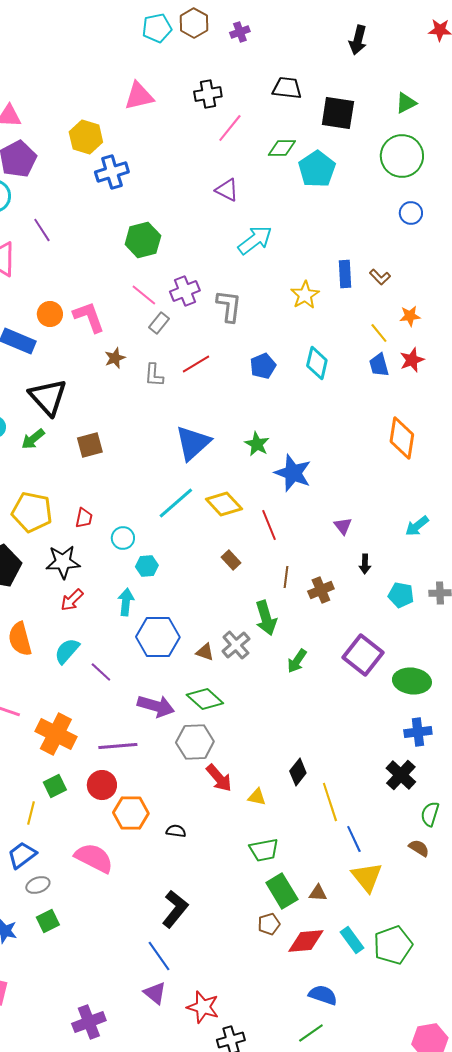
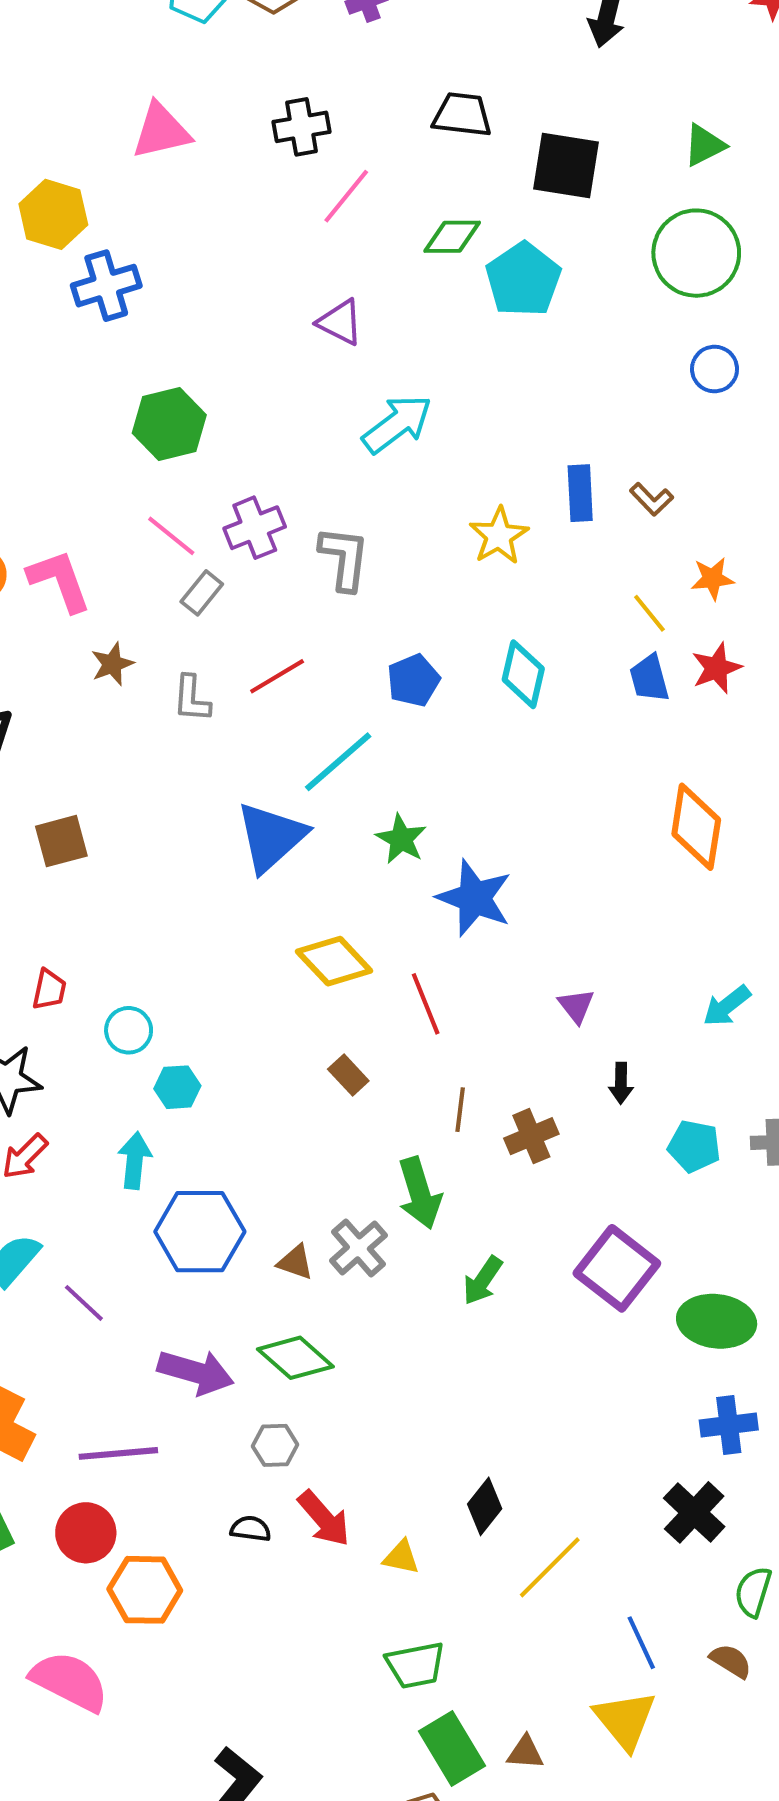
cyan line: (176, 503) -> (338, 762), moved
gray hexagon: (195, 742) -> (275, 1445), size x0.6
yellow line: (330, 802) -> (550, 1567), turned 63
black semicircle: (176, 831) -> (251, 1529), moved
blue line: (354, 839) -> (641, 1643), moved

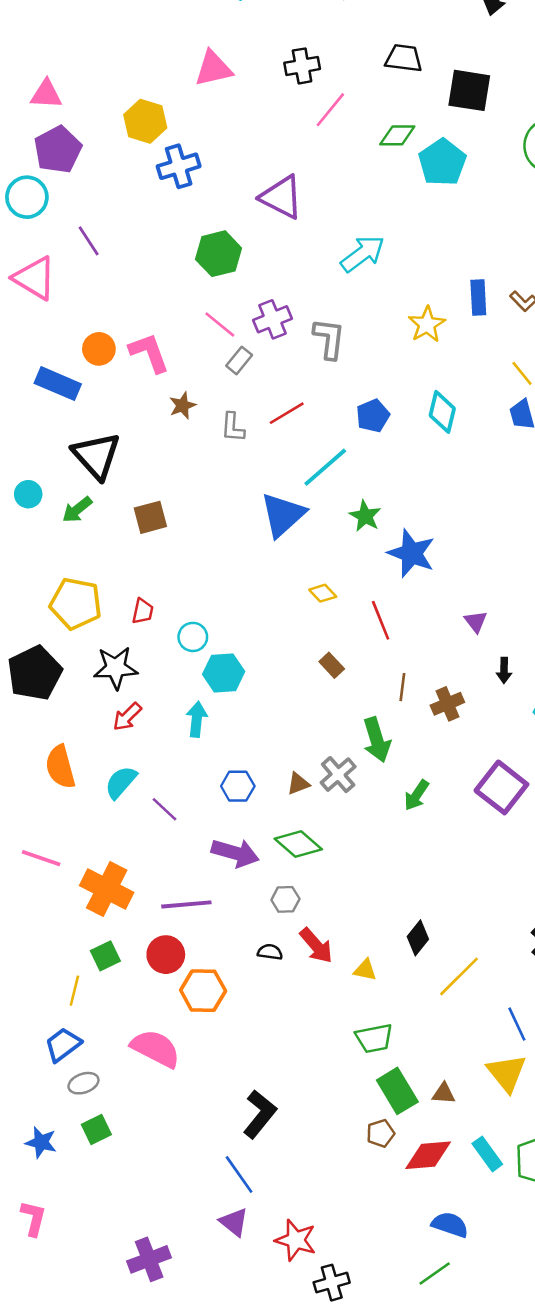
purple triangle: (340, 322) -> (282, 197), moved, size x1.5
yellow diamond: (334, 961) -> (323, 593), size x0.6
cyan hexagon: (177, 1087) -> (224, 673), size x1.4
blue hexagon: (200, 1232) -> (238, 786), moved, size x0.6
brown triangle: (295, 1262) -> (298, 784), turned -40

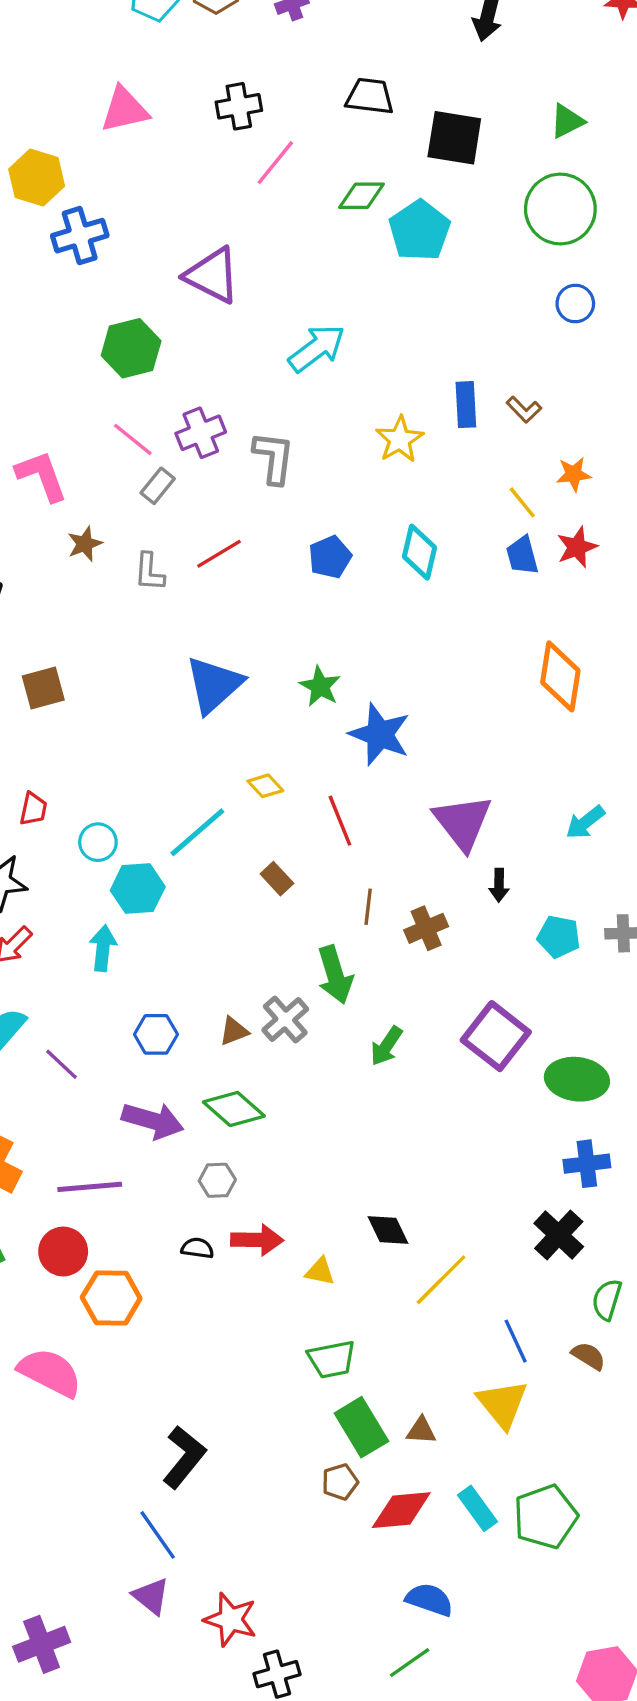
cyan line: (325, 467) -> (197, 832), moved
purple triangle: (476, 622) -> (463, 822), size x2.0
black diamond: (418, 938) -> (388, 1230), turned -64
red arrow: (316, 946) -> (257, 1240), turned -48

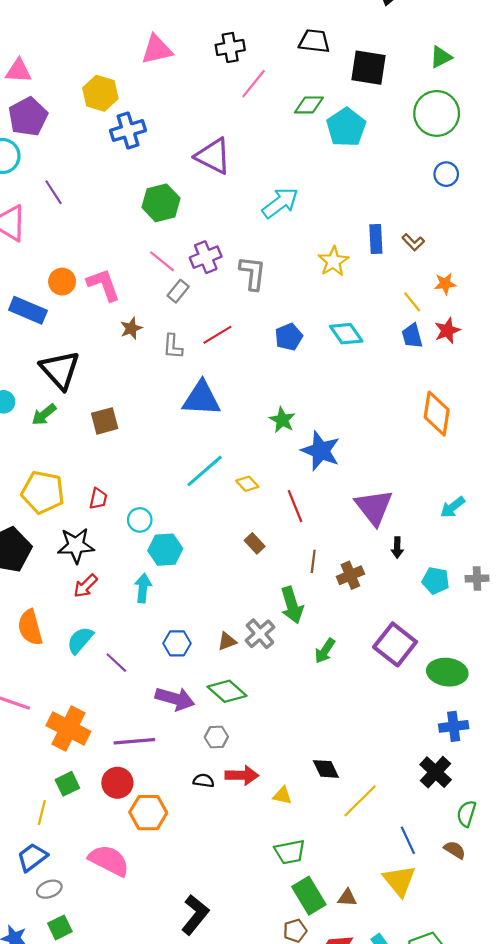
cyan diamond: (420, 552) -> (346, 334), turned -48
blue triangle: (214, 685) -> (201, 399), moved, turned 45
cyan line: (197, 832) -> (205, 471), moved

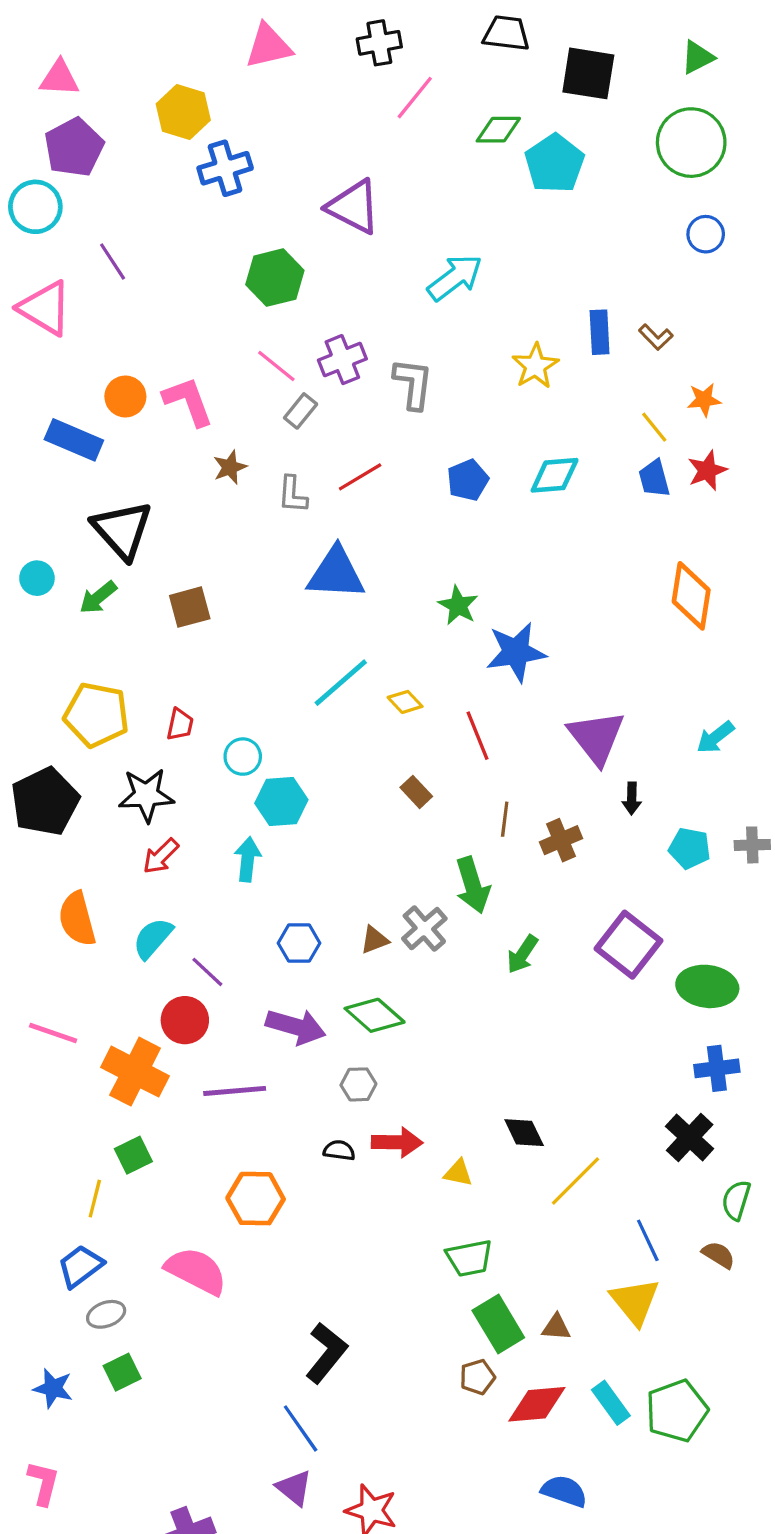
cyan diamond: (346, 334) -> (555, 475), turned -60
blue star: (321, 451) -> (516, 652), turned -30
red circle: (117, 783) -> (185, 1020), moved

